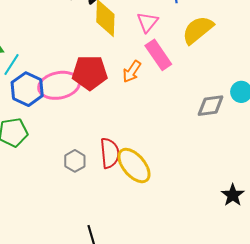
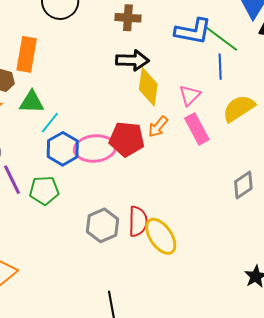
orange arrow: (132, 72) -> (158, 127), moved
gray diamond: (211, 106) -> (243, 185), turned -32
gray hexagon: (75, 161) -> (102, 225), size x1.5

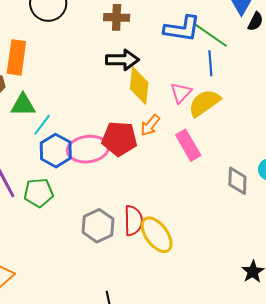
yellow semicircle: (239, 108) -> (204, 103), moved
pink rectangle: (197, 129) -> (188, 145), moved
gray diamond: (243, 185) -> (237, 181), turned -52

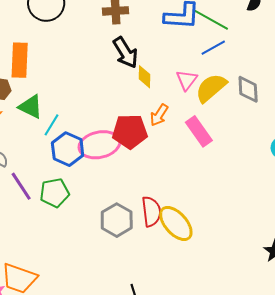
black arrow: (122, 60) -> (125, 53), turned 64
blue line: (210, 63) -> (213, 48), turned 70
yellow diamond: (139, 86) -> (144, 77), size x0.6
green triangle: (23, 105) -> (31, 107), turned 32
gray diamond: (237, 181) -> (248, 89), moved

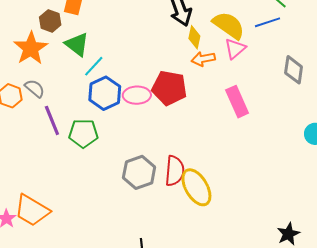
yellow semicircle: (211, 88) -> (229, 25), moved, turned 64
orange arrow: (159, 115) -> (203, 59), moved, turned 35
pink ellipse: (99, 145) -> (137, 95), size x0.7

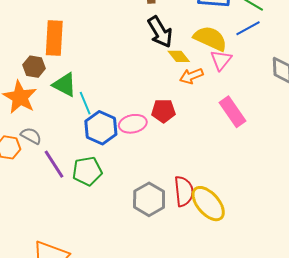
yellow diamond: (194, 37) -> (179, 56), turned -40
cyan line: (94, 66) -> (85, 103), turned -55
red pentagon: (169, 88) -> (163, 111), size x0.7

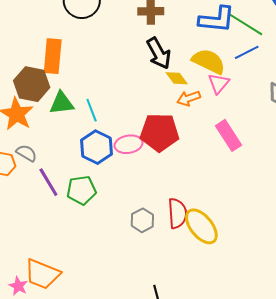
brown hexagon: (34, 67) -> (32, 84), size x1.6
green triangle: (65, 85) -> (62, 103), turned -36
cyan line: (85, 103) -> (92, 110), moved
red pentagon: (163, 111) -> (160, 132), size x1.6
gray hexagon: (149, 199) -> (142, 220), size x0.7

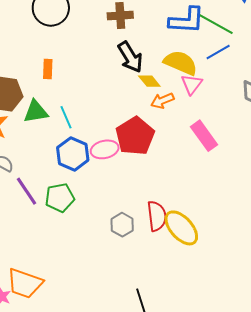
orange rectangle: (53, 56) -> (48, 69), moved, size x0.6
red pentagon: (160, 132) -> (135, 136), turned -30

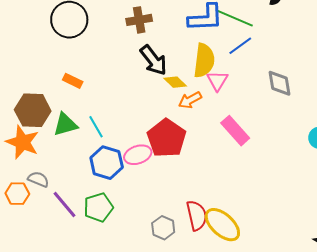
yellow semicircle: (181, 63) -> (204, 60), turned 80
orange rectangle: (48, 69) -> (73, 81), turned -60

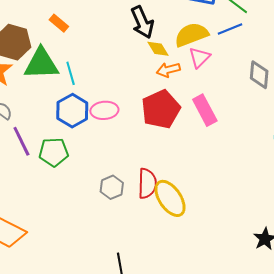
yellow semicircle: (204, 60) -> (191, 35), turned -132
green triangle: (65, 124) -> (41, 64), size x1.4
red pentagon: (167, 138) -> (161, 109), moved

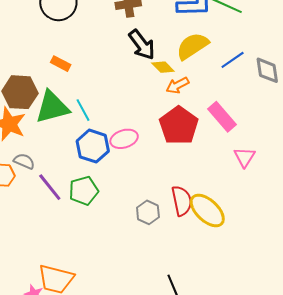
blue line: (230, 29) -> (233, 60), moved
pink triangle: (199, 57) -> (245, 157), moved

